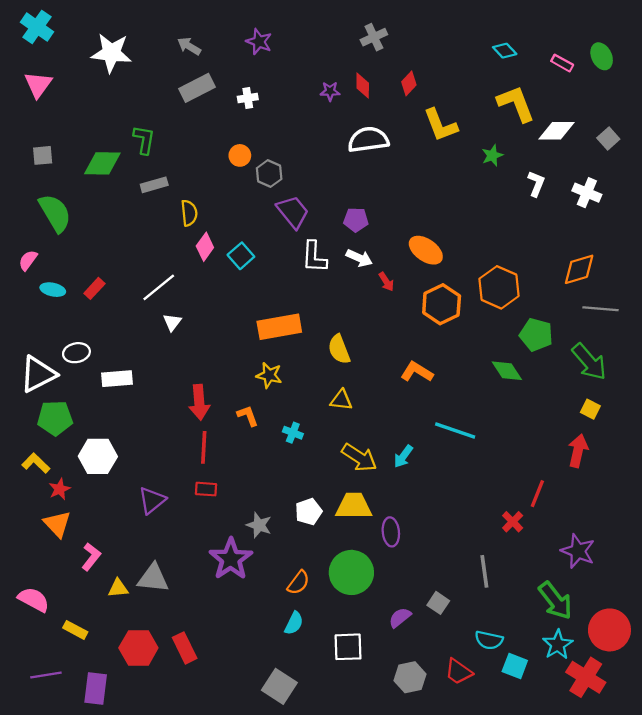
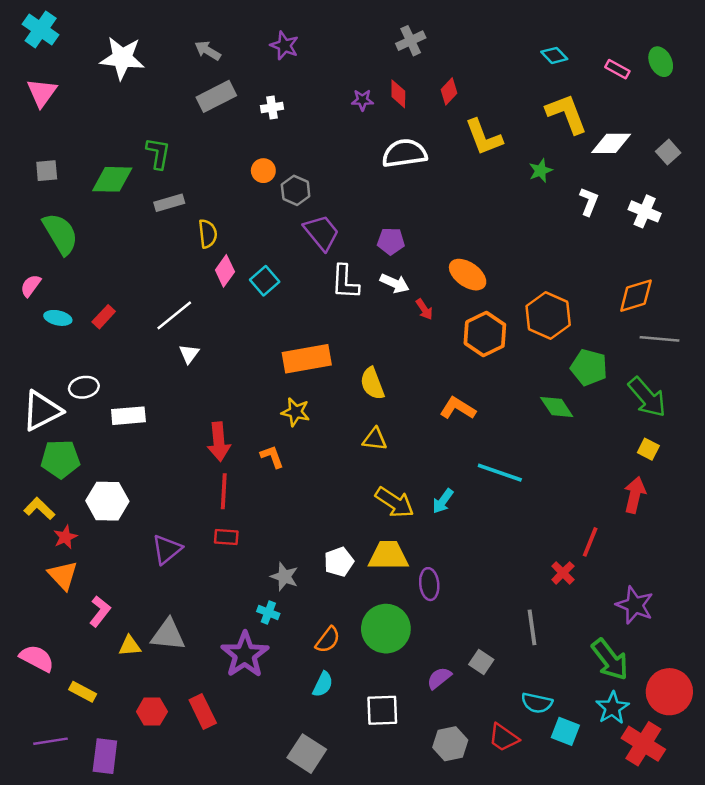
cyan cross: (293, 433) -> (268, 613), moved
purple star: (231, 559) -> (245, 655), moved
red hexagon: (138, 648) -> (152, 712), size x0.7

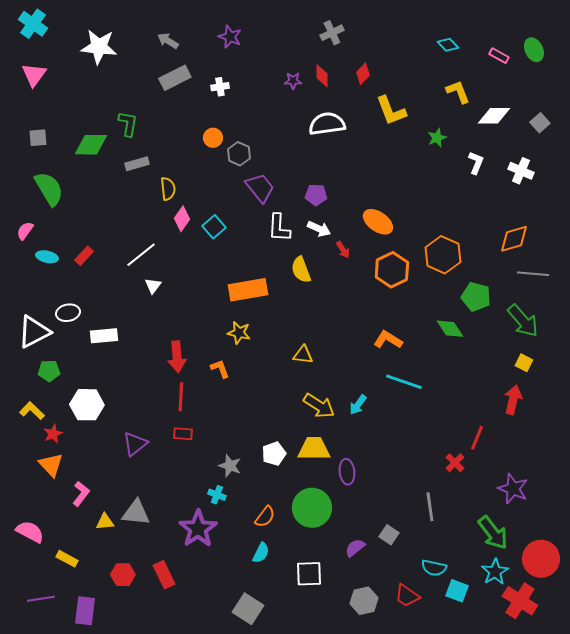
yellow L-shape: (567, 114) -> (458, 92), size x0.7
yellow semicircle: (372, 384) -> (301, 270), moved
orange L-shape: (458, 408) -> (388, 340), moved
green pentagon: (60, 459) -> (49, 371), size x0.7

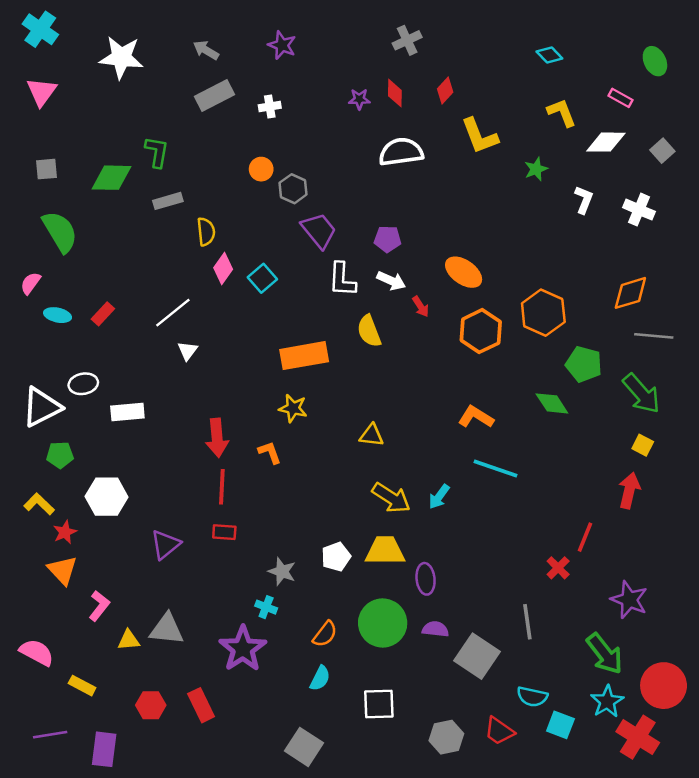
pink rectangle: (499, 56) -> (621, 98), moved
gray square: (389, 535) -> (477, 656), size x1.8
purple semicircle: (355, 548) -> (435, 629), moved, turned 45

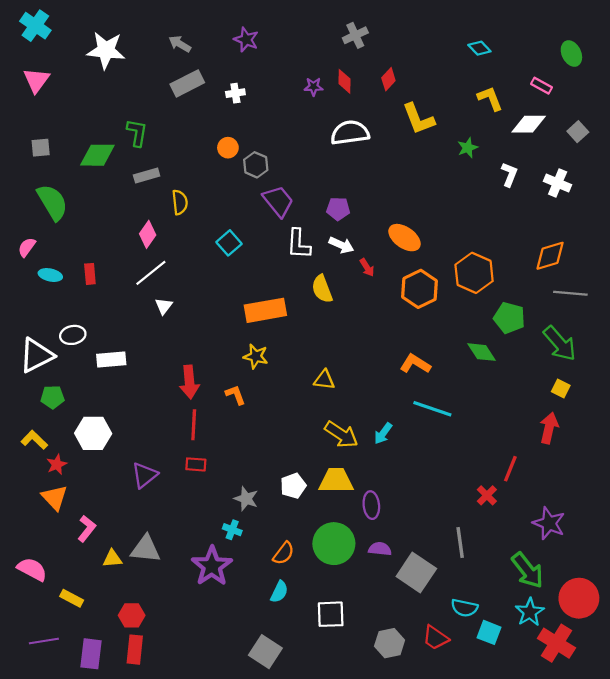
pink diamond: (223, 268) -> (148, 234), moved
red rectangle: (103, 314) -> (90, 274), turned -48
red rectangle: (201, 705) -> (135, 650), moved, turned 32

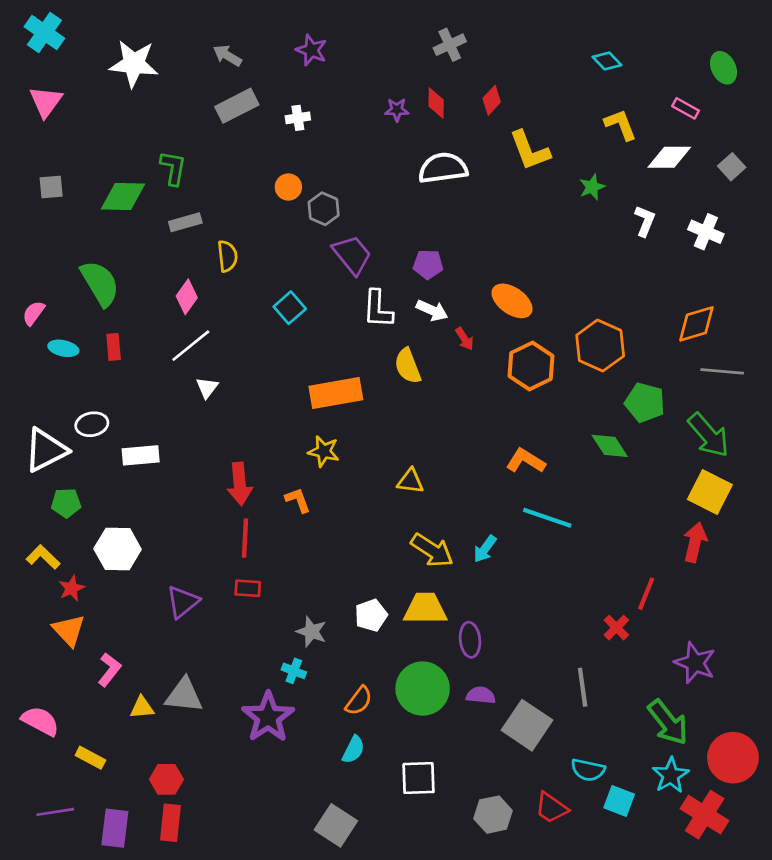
green semicircle: (52, 202) -> (100, 283), moved
yellow square: (561, 388) -> (710, 492), size x1.8

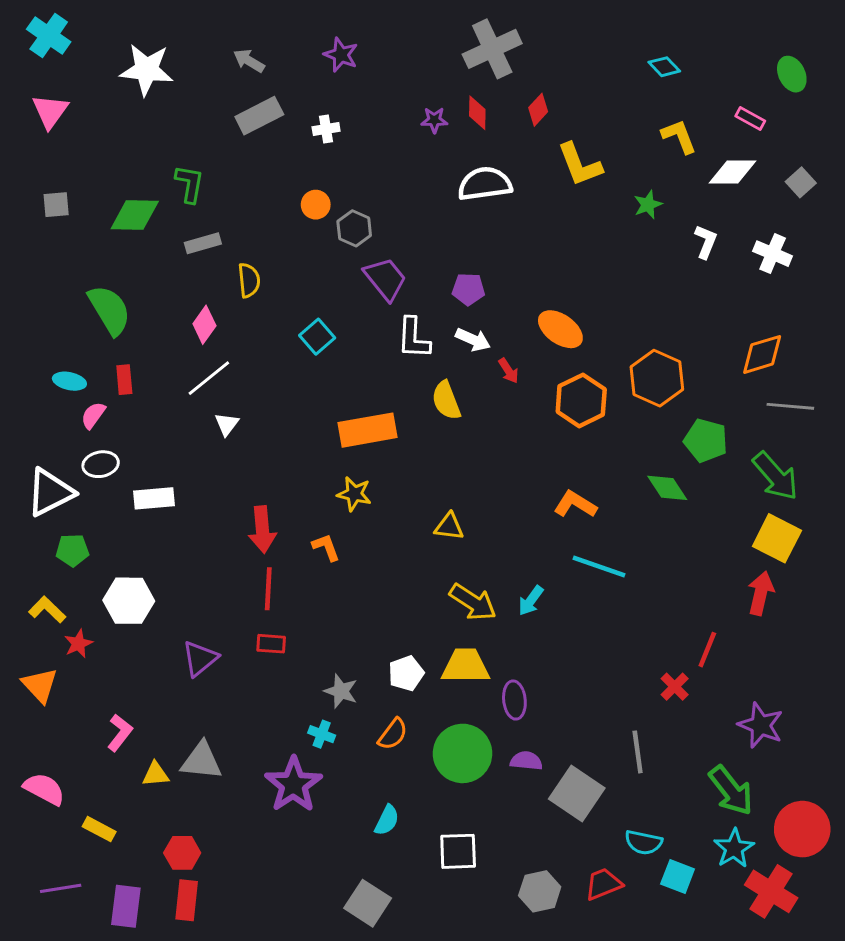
gray cross: (450, 45) -> (492, 49), size x1.6
pink semicircle: (34, 313) -> (93, 415), moved
orange triangle: (69, 630) -> (40, 685), moved
orange semicircle: (359, 701) -> (393, 734), moved
red trapezoid: (551, 808) -> (603, 884), turned 123

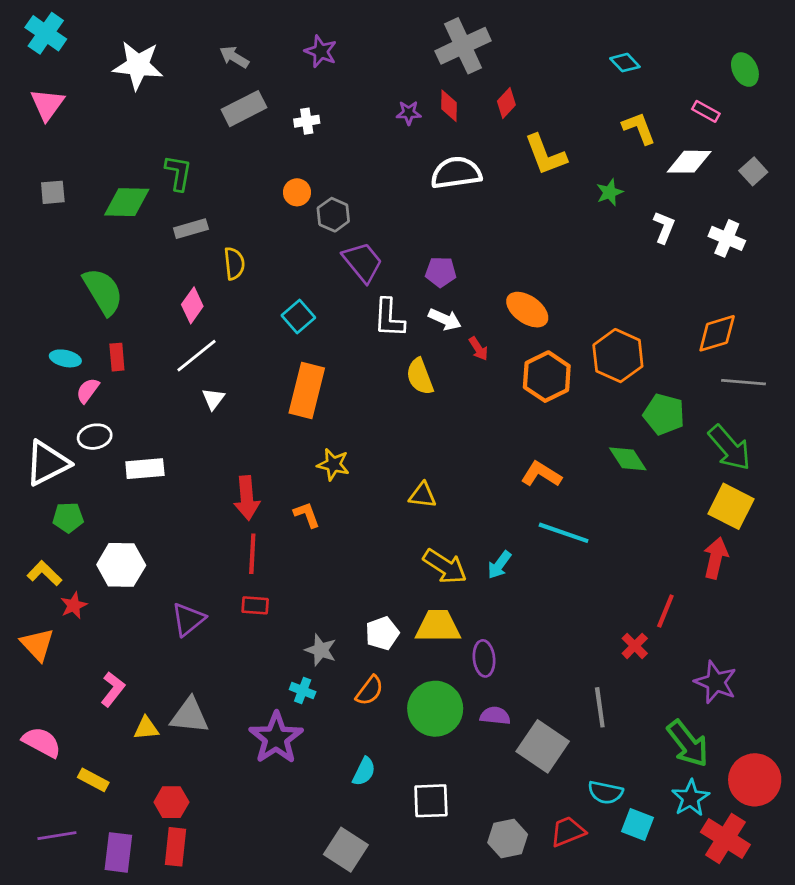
orange rectangle: (368, 430) -> (307, 391), moved, turned -66

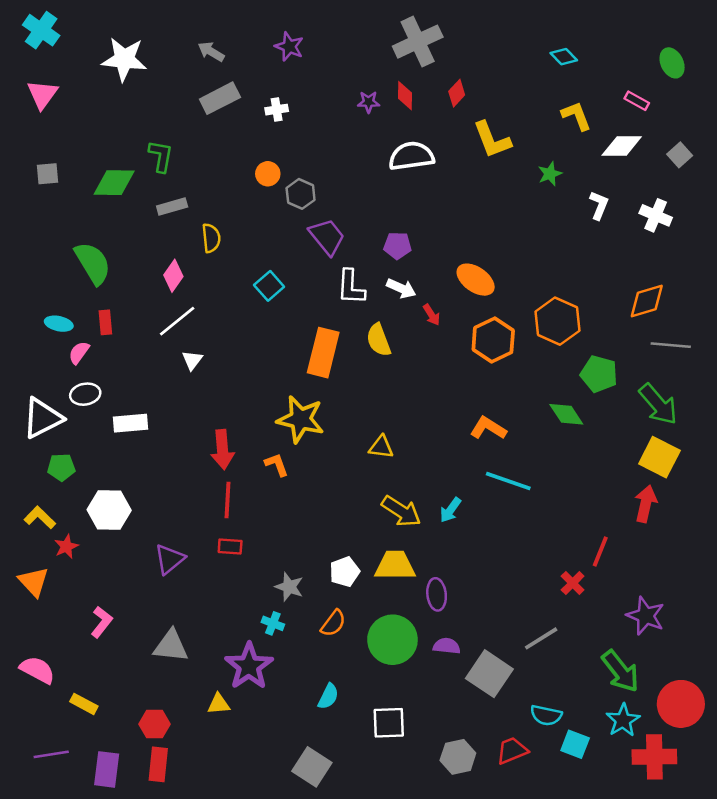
orange rectangle: (307, 391) -> (323, 353), moved
yellow star: (333, 464) -> (301, 419), size x1.6
gray line: (600, 707) -> (541, 638), turned 66
yellow triangle: (146, 728) -> (219, 704), moved
red cross: (725, 838) -> (654, 757), turned -33

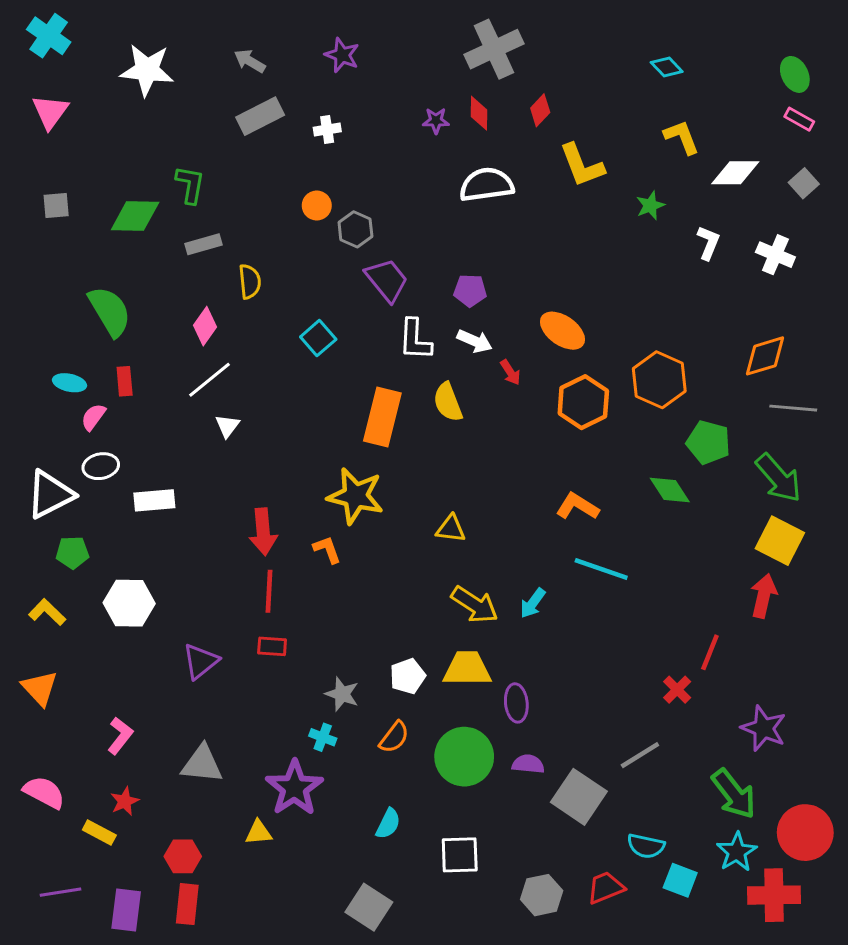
pink rectangle: (637, 101) -> (799, 119), moved
red star: (66, 547) -> (125, 801), moved

